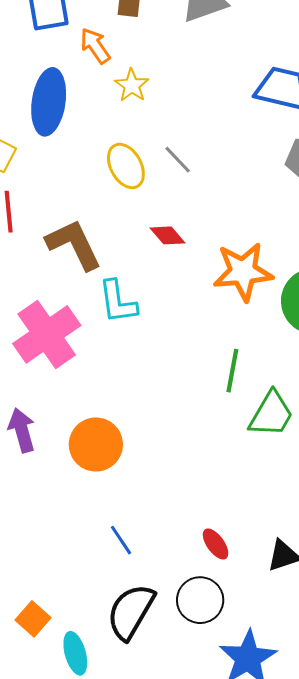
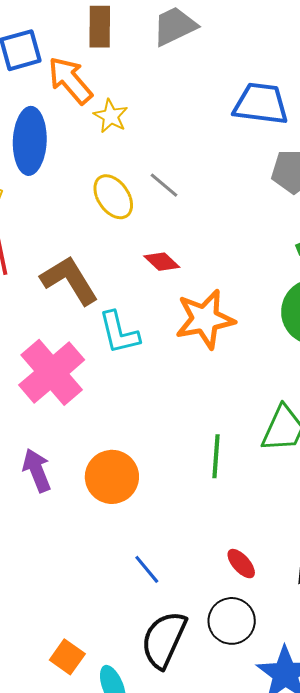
orange arrow: (95, 46) -> (70, 80), size x1.4
orange star: (243, 272) -> (205, 319), moved
green line: (232, 371) -> (216, 456), moved

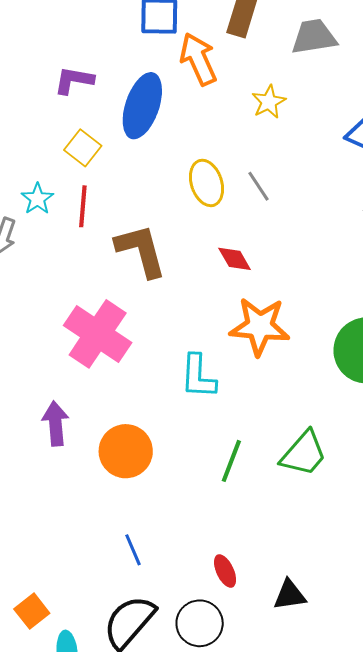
yellow star: (111, 116) -> (269, 102), moved
cyan L-shape: (119, 333) -> (198, 376), moved
pink cross: (52, 372) -> (98, 334), turned -32

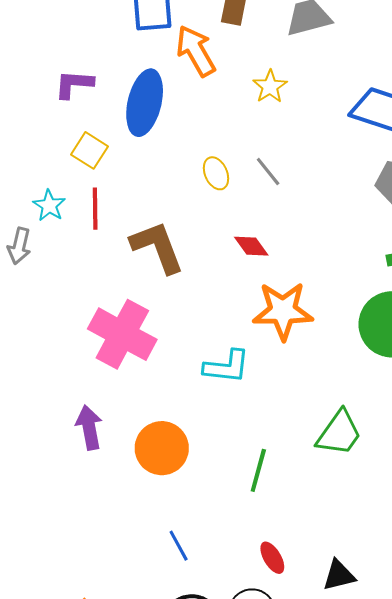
yellow ellipse: (207, 183) -> (216, 173), size x0.7
cyan L-shape: (198, 376) -> (227, 367), turned -81
green line: (231, 461) -> (258, 470), moved

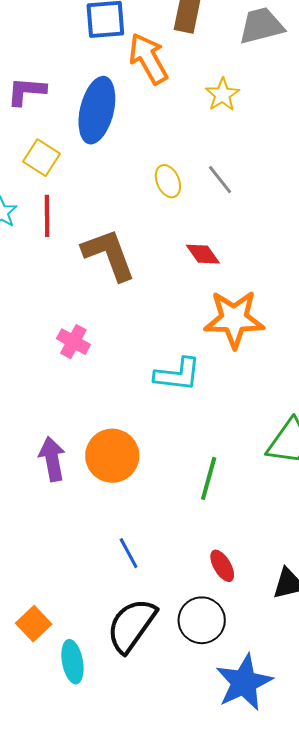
pink cross: (122, 334) -> (73, 342), size x0.5
purple arrow: (89, 428) -> (52, 459), moved

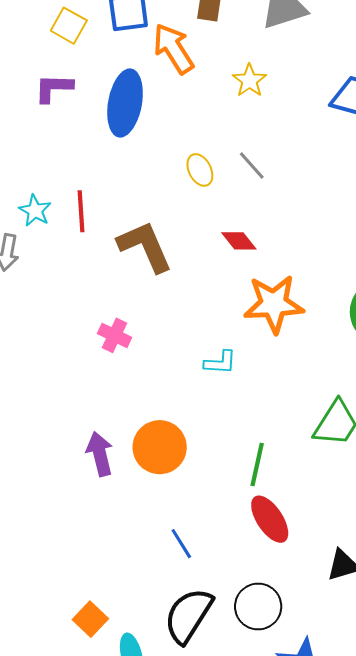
yellow square: (42, 158) -> (69, 26), moved
cyan L-shape: (178, 374) -> (220, 362), size x0.7
red ellipse: (222, 566) -> (270, 519), moved, size x1.5

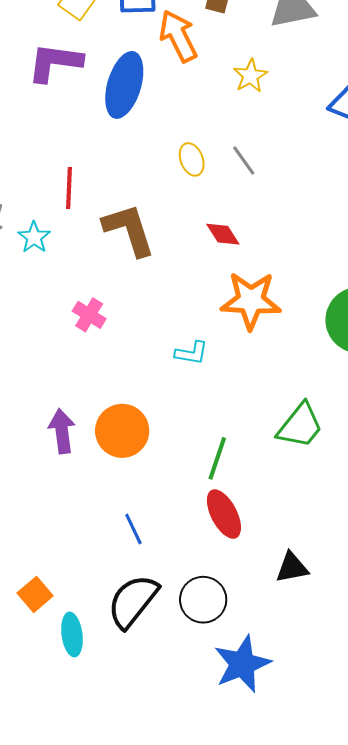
purple L-shape: (54, 88) -> (55, 62), size x1.4
cyan star: (35, 211) -> (34, 237), moved

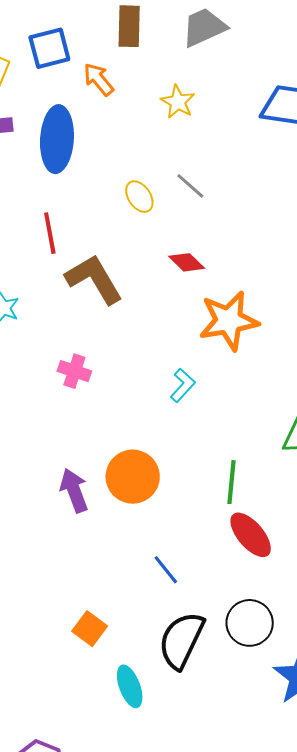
orange arrow: (178, 36) -> (99, 79), size x0.7
red line: (69, 188) -> (50, 233), moved
cyan L-shape: (191, 353) -> (183, 385), turned -44
orange square: (35, 594) -> (90, 629), moved

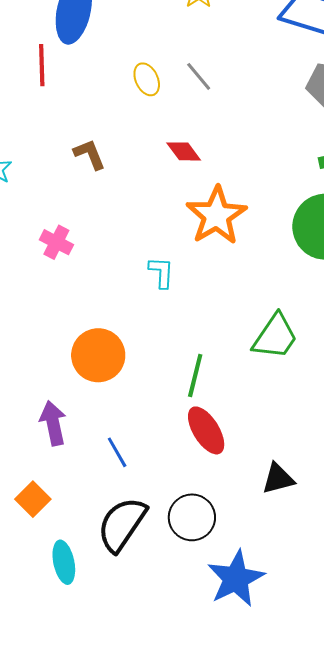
red line: (50, 233) -> (42, 65), moved
brown L-shape: (94, 279) -> (90, 154), size x0.6
orange star: (229, 321) -> (216, 215), turned -30
cyan L-shape: (183, 385) -> (161, 272), turned -48
purple arrow: (74, 490) -> (53, 423), moved

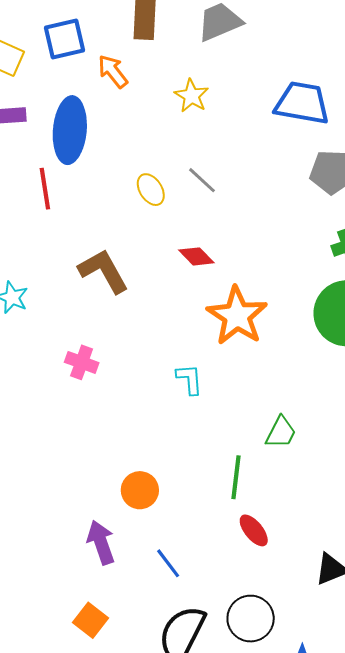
brown L-shape: (90, 154) -> (103, 271), size x1.5
green trapezoid: (275, 337) -> (281, 432), moved, size x0.7
orange circle: (98, 355) -> (140, 490), moved, size x0.7
red ellipse: (206, 430) -> (254, 530), size x0.7

